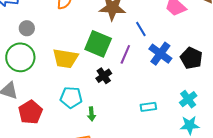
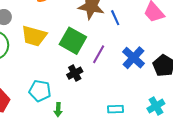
blue line: (141, 29) -> (115, 18), moved
yellow trapezoid: (65, 59) -> (34, 36), moved

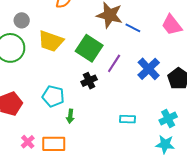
blue line: (115, 18) -> (133, 28), turned -42

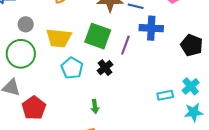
blue cross: (149, 69) -> (151, 28), moved, turned -30
cyan pentagon: (53, 96) -> (72, 68), moved, turned 30
cyan rectangle: (128, 119) -> (165, 95), moved

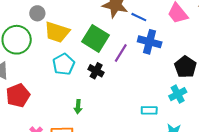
gray circle: (26, 24) -> (37, 13), moved
black cross: (105, 68) -> (96, 71), turned -35
cyan cross: (191, 86) -> (178, 94), moved

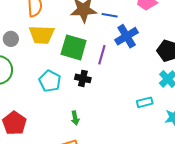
yellow trapezoid: (57, 32) -> (42, 35), moved
blue cross: (150, 42) -> (127, 36), turned -30

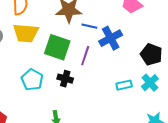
blue line: (110, 15) -> (89, 26), moved
cyan rectangle: (145, 102) -> (124, 85), moved

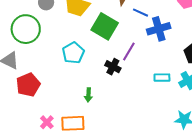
purple line: (85, 56) -> (129, 51), moved
black cross: (65, 79) -> (113, 67), moved

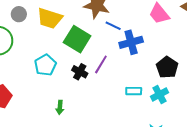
black cross: (113, 67) -> (80, 72), moved

